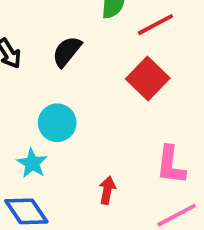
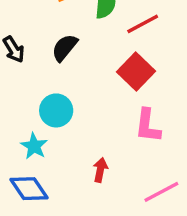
pink L-shape: (171, 165) -> (148, 126), moved

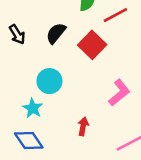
red square: (136, 71) -> (92, 45), moved
pink L-shape: (148, 126) -> (119, 93), turned -136

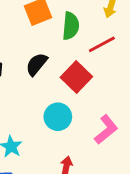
cyan circle: (49, 81) -> (58, 117), moved

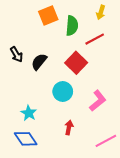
black semicircle: (37, 64) -> (39, 62), moved

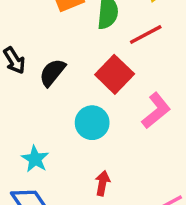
pink L-shape: (98, 101) -> (156, 111), moved

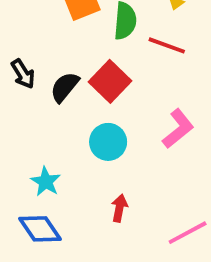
red line: (146, 35) -> (167, 45), turned 48
red square: (115, 74) -> (110, 81), moved

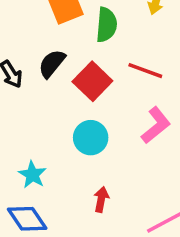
red line: (167, 45) -> (145, 71), moved
black semicircle: (65, 87) -> (52, 64), moved

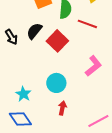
red line: (145, 71) -> (87, 24), moved
cyan circle: (91, 138) -> (56, 83), moved

